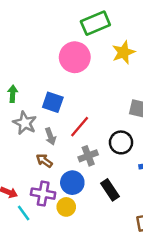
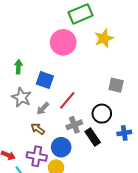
green arrow: (13, 94) -> (18, 67), moved
gray arrow: (50, 136) -> (43, 109), turned 64
black rectangle: (110, 190) -> (93, 137), moved

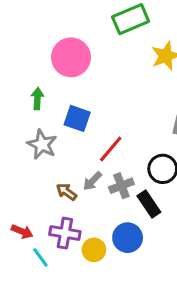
pink circle: (63, 42) -> (71, 57), moved
gray arrow: (43, 109) -> (92, 181), moved
blue circle: (61, 147) -> (128, 238), moved

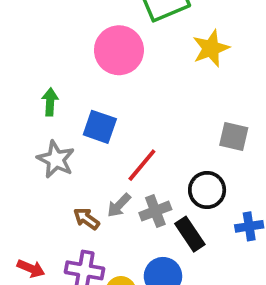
pink circle: (71, 57) -> (119, 50), moved

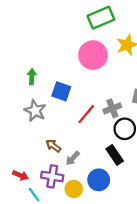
pink circle: (119, 50) -> (93, 55), moved
gray arrow: (119, 205) -> (73, 158), moved
gray cross: (155, 211) -> (112, 108), moved

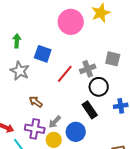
gray arrow: (73, 158) -> (55, 122), moved

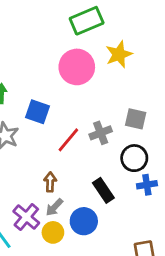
black circle: (99, 87) -> (134, 158), moved
brown arrow: (36, 102) -> (50, 182), moved, turned 56
purple cross: (35, 129) -> (26, 217), turned 30

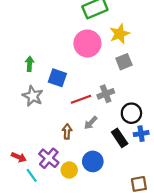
gray square: (136, 119) -> (124, 62), moved, turned -35
red line: (68, 140) -> (81, 99), turned 30
black rectangle: (103, 190) -> (120, 138), moved
gray arrow: (54, 207) -> (91, 123), moved

